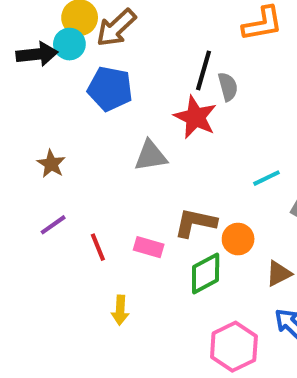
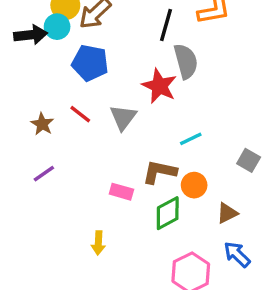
black line: (203, 70) -> (166, 25), moved
gray semicircle: (228, 87) -> (186, 61), size x1.5
gray triangle: (151, 156) -> (123, 117), turned -44
cyan line: (266, 178) -> (191, 139), moved
red line: (98, 247) -> (80, 114), moved, turned -30

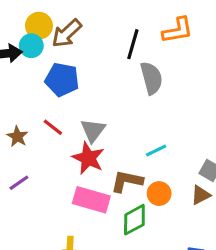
red star: (159, 86) -> (88, 158), moved
pink rectangle: (121, 192) -> (91, 200), size x1.6
brown triangle: (227, 213) -> (201, 195), moved

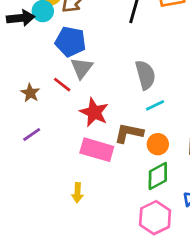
gray semicircle: (151, 78) -> (145, 75), moved
gray triangle: (93, 130) -> (82, 68), moved
green diamond: (134, 220) -> (158, 176), moved

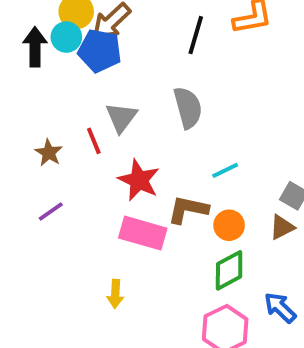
black arrow: (21, 18) -> (35, 47), turned -84
blue pentagon: (70, 42) -> (100, 51), moved
gray semicircle: (145, 75) -> (188, 108), moved
red line: (62, 85) -> (94, 141), turned 30

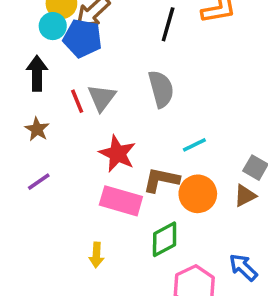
black arrow: (35, 47) -> (37, 73), moved
red line: (94, 141) -> (77, 101), moved
orange circle: (229, 225) -> (198, 194), size x1.4
green diamond: (229, 270) -> (165, 239), moved

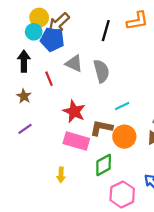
gray triangle: (102, 98) -> (74, 63), moved, turned -42

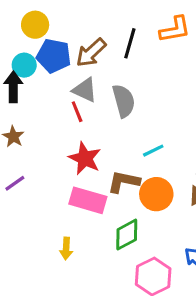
brown arrow: (59, 23) -> (91, 53), moved
cyan circle: (34, 32) -> (24, 65), moved
red line: (49, 79) -> (77, 112), moved

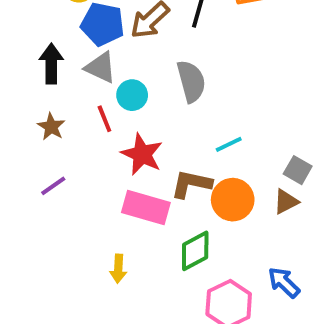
cyan circle: (24, 65) -> (132, 95), moved
gray triangle: (85, 90) -> (101, 68), moved
red line: (77, 112) -> (104, 119), moved

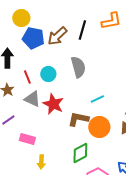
gray triangle: (101, 68) -> (32, 99), moved
red line: (104, 119) -> (27, 77), moved
pink rectangle: (146, 208) -> (27, 139), moved, size x0.7

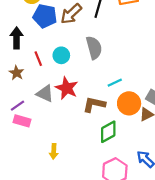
gray triangle: (32, 99) -> (45, 94), moved
orange circle: (99, 127) -> (129, 103), moved
pink rectangle: (27, 139) -> (22, 121), moved
green diamond: (80, 153) -> (108, 132), moved

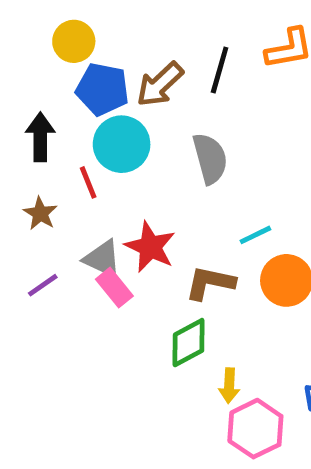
cyan circle: (61, 55) -> (122, 144), moved, size x1.5
pink rectangle: (22, 121) -> (114, 288), moved, turned 35
green diamond: (108, 132) -> (189, 343), moved
yellow arrow: (54, 151) -> (229, 386), moved

